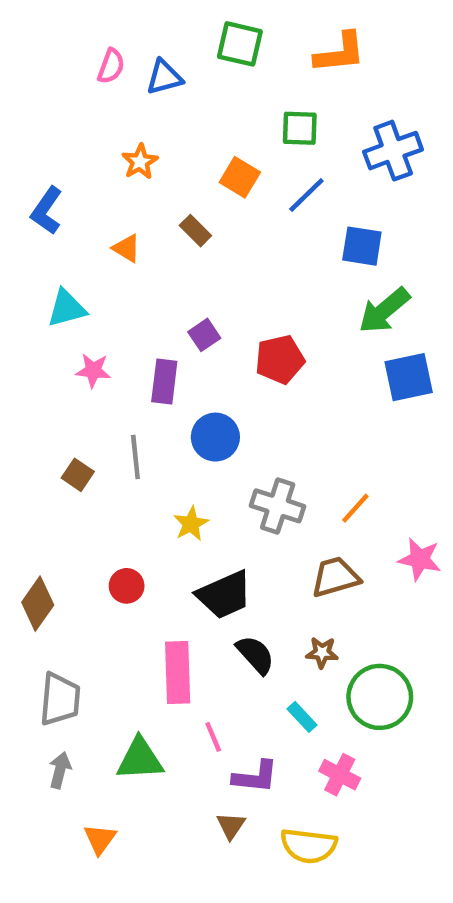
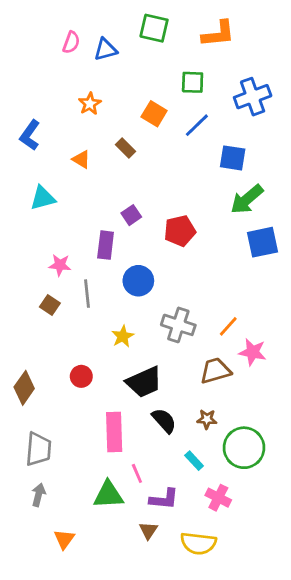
pink star: (93, 370) -> (60, 265), moved
pink star: (420, 559) -> (253, 352), moved
green triangle: (140, 759) -> (108, 495), moved

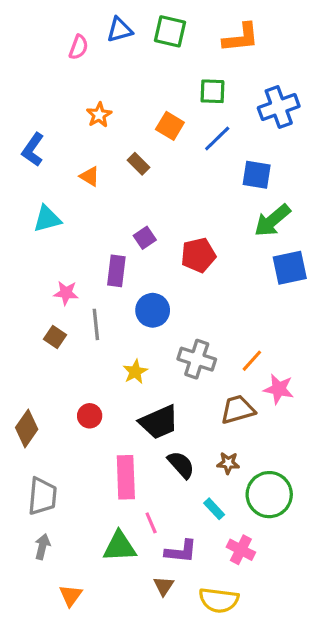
blue triangle: (106, 49) -> (120, 30), moved

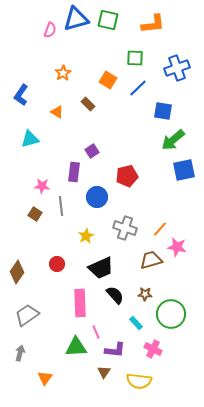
blue triangle: (120, 30) -> (76, 19), size x1.5
red pentagon: (198, 255) -> (127, 176), moved
gray trapezoid: (42, 496) -> (27, 315), turned -130
gray arrow: (42, 547) -> (20, 353), moved

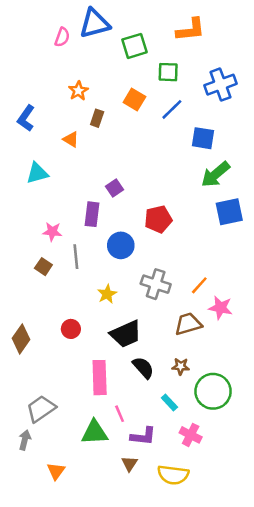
green square: (108, 20) -> (134, 46), moved, turned -30
brown rectangle: (88, 104) -> (97, 118), moved, turned 64
gray trapezoid: (27, 315) -> (41, 409), moved

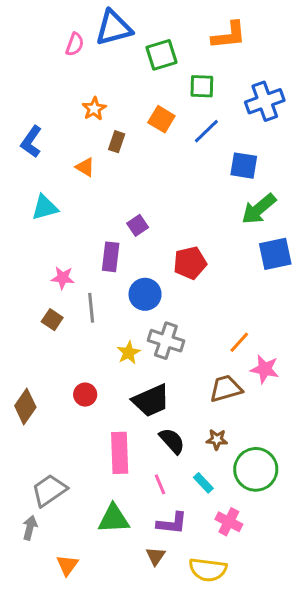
gray cross: (156, 284) -> (166, 341), moved
pink line: (120, 414) -> (160, 484), moved

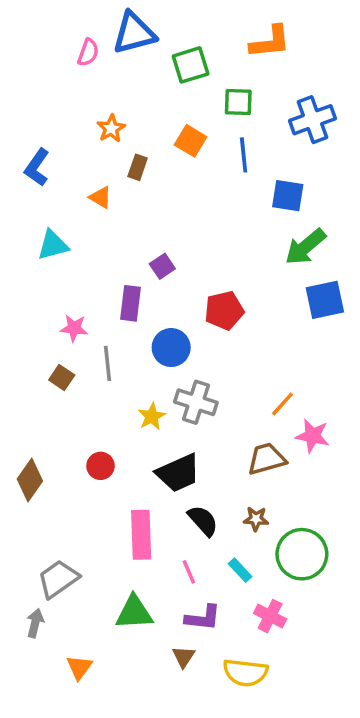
blue line: (206, 131) -> (244, 155), turned -52

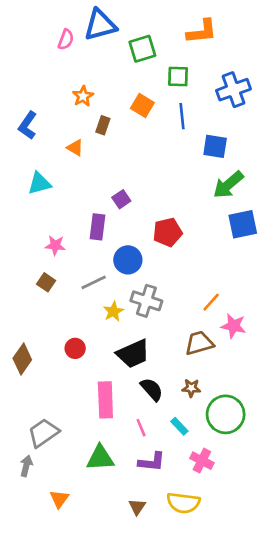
gray line: (108, 363) -> (94, 282), moved, turned 70
brown triangle: (184, 657) -> (137, 507), moved

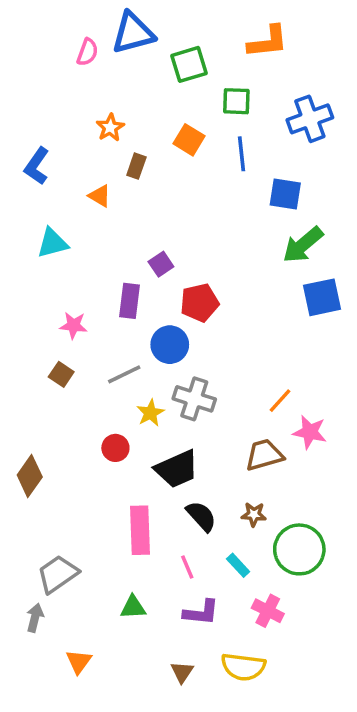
red pentagon: (168, 232) -> (200, 303), moved
red circle: (75, 348) -> (115, 448), moved
green triangle: (100, 458) -> (133, 607), size x0.7

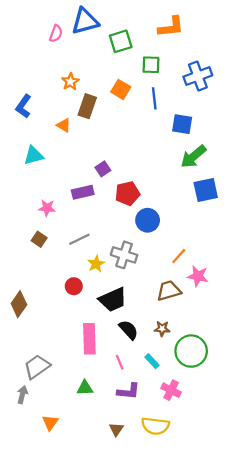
brown rectangle: (136, 166) -> (87, 106), size x1.5
purple rectangle: (129, 301) -> (83, 192), turned 70
blue circle: (170, 345) -> (148, 220), moved

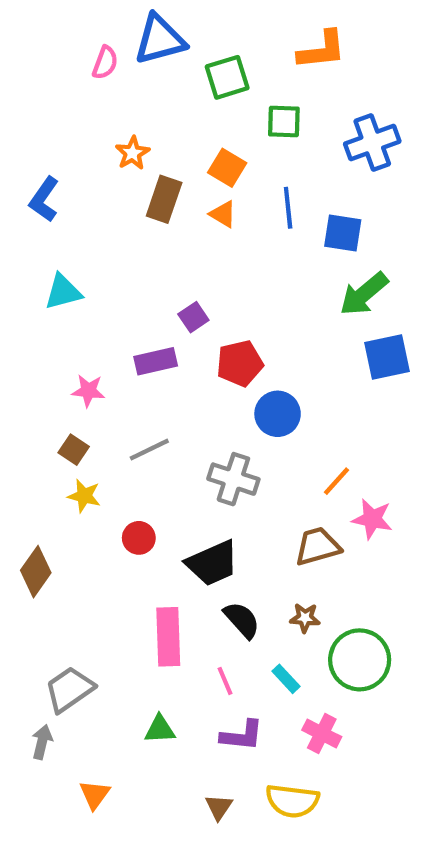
blue line: (154, 98) -> (288, 208), moved
orange triangle: (64, 125) -> (223, 214), moved
yellow star: (96, 264) -> (84, 496), moved, turned -30

